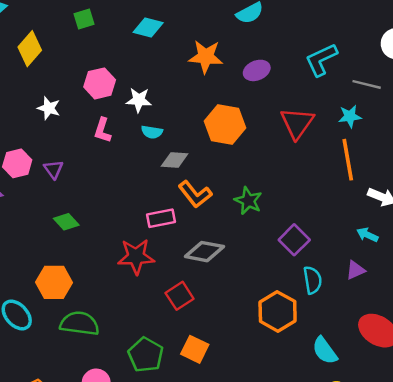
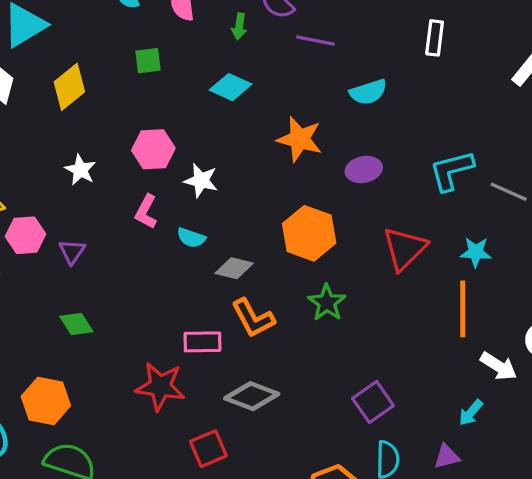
gray line: (367, 84) -> (509, 192), moved
cyan semicircle: (152, 132) -> (191, 238), moved
green star: (248, 201) -> (327, 303), moved
cyan arrow: (367, 235) -> (471, 413), turned -85

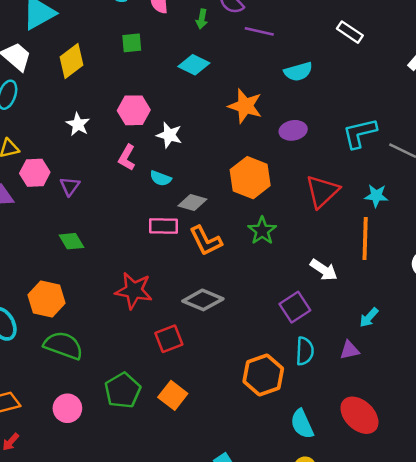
white rectangle: (435, 38) -> (350, 32), turned -65
pink rectangle: (202, 342) -> (164, 226), moved
white arrow: (499, 366) -> (324, 270), moved

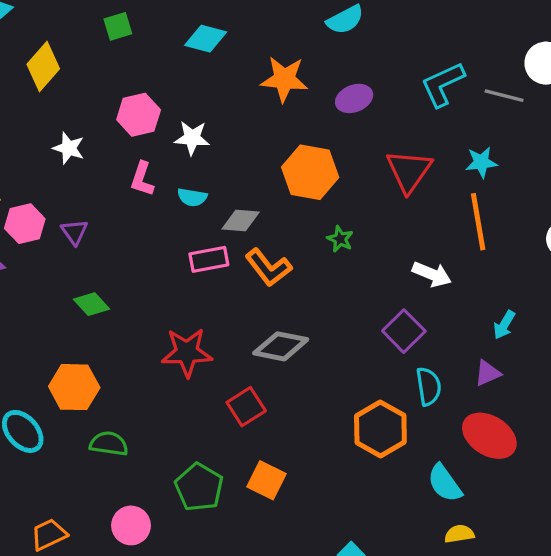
green star: (262, 231) -> (340, 239), size x0.7
green semicircle: (63, 345) -> (109, 444), size x0.7
red ellipse: (359, 415) -> (489, 436), moved

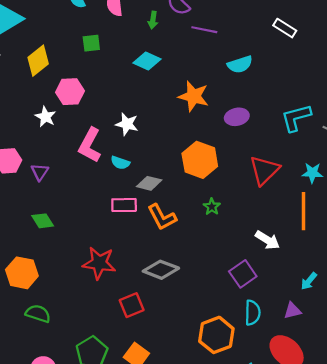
pink hexagon: (139, 115) -> (70, 92), moved
pink L-shape: (142, 179) -> (90, 145), size x1.5

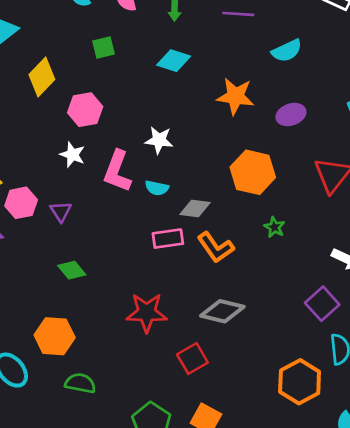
white star: (45, 117) -> (72, 155), moved

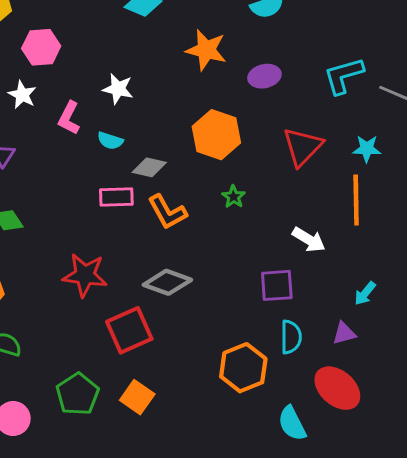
pink L-shape: (117, 171) -> (69, 118), size x0.7
purple square: (322, 304) -> (277, 285), turned 32
red square: (192, 359) -> (129, 330), size x1.4

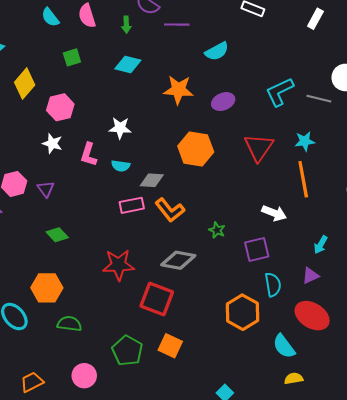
green star: (234, 197) -> (217, 230), moved
red square: (129, 330) -> (157, 299), turned -36

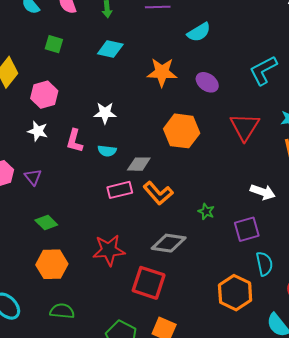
green square: (72, 57) -> (54, 44), turned 36
purple ellipse: (223, 102) -> (207, 82), turned 60
orange hexagon: (47, 288) -> (52, 264), moved

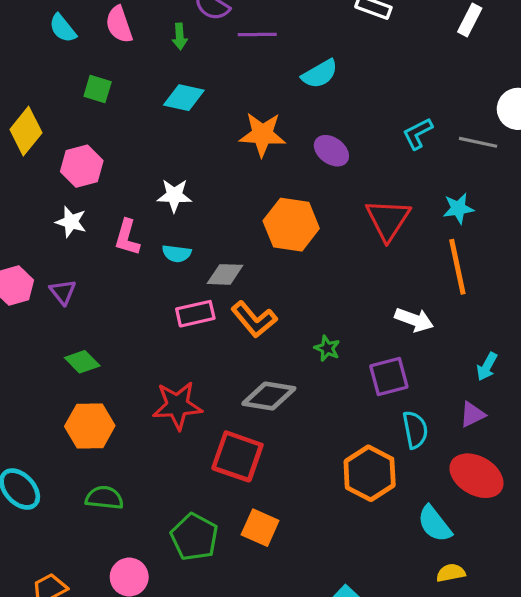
cyan L-shape: (263, 70) -> (418, 134), size x0.7

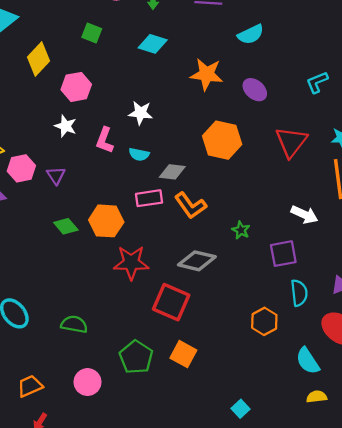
orange hexagon: (90, 426) -> (106, 221), moved
orange hexagon: (370, 473) -> (264, 321), size x0.7

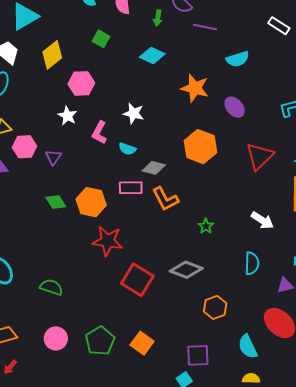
purple square: (283, 254) -> (198, 355), moved
gray diamond: (197, 261) -> (186, 270), moved
cyan semicircle: (299, 293) -> (252, 263), moved
orange square: (183, 354) -> (142, 343), moved
green pentagon: (136, 357) -> (100, 341), moved

